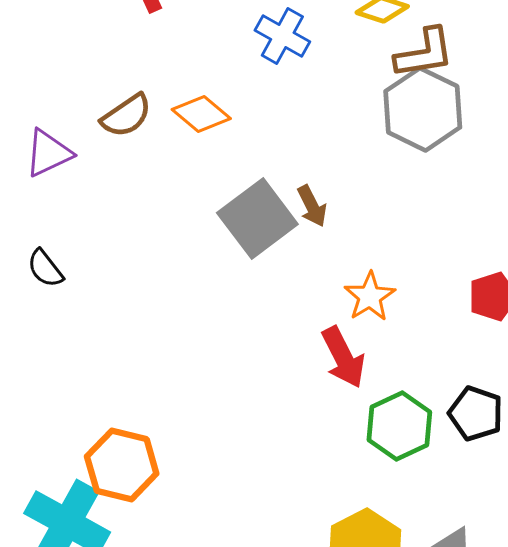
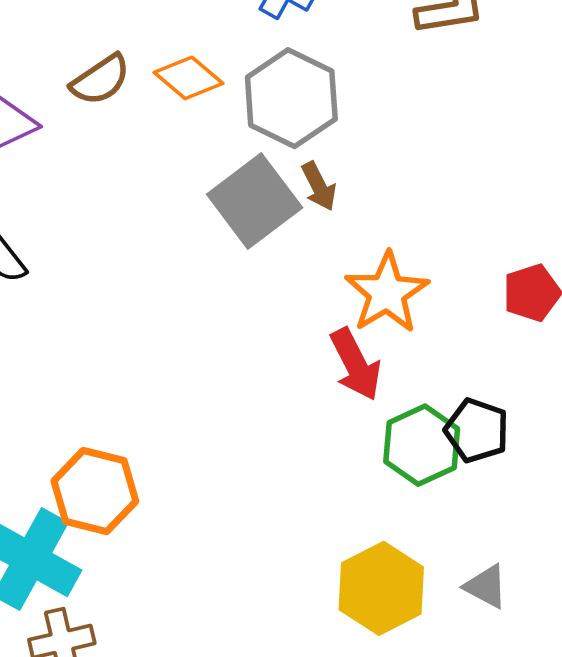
gray hexagon: (423, 109) -> (291, 98), moved
orange star: (370, 297) -> (387, 293), size x1.4
black pentagon: (476, 414) -> (477, 430), moved

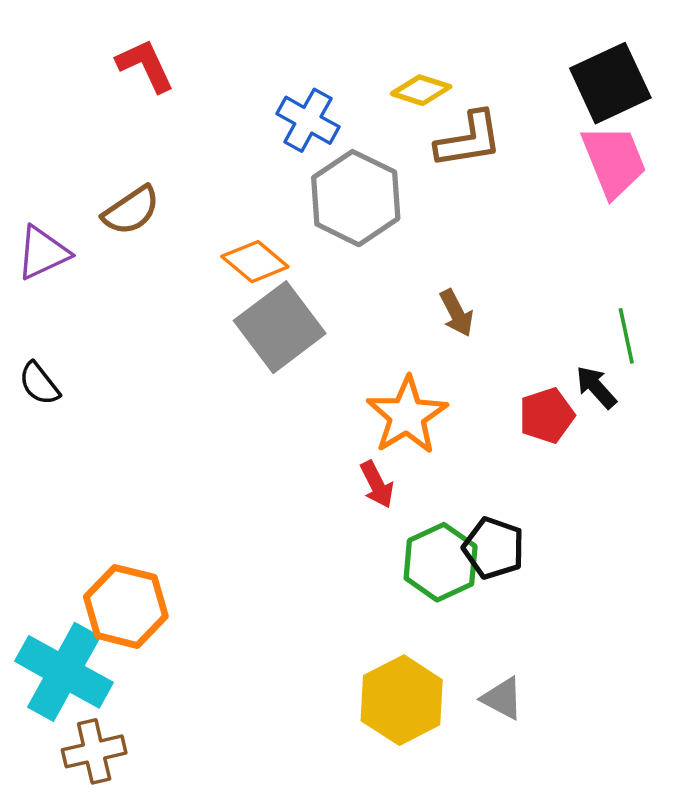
orange diamond: (189, 78) -> (255, 262), moved
gray hexagon: (291, 98) -> (356, 198), moved
brown arrow: (319, 186) -> (456, 313), moved
red arrow: (356, 364) -> (377, 484), size x0.7

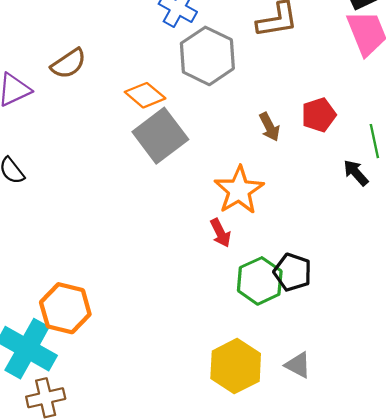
red pentagon: (547, 415) -> (319, 115), moved

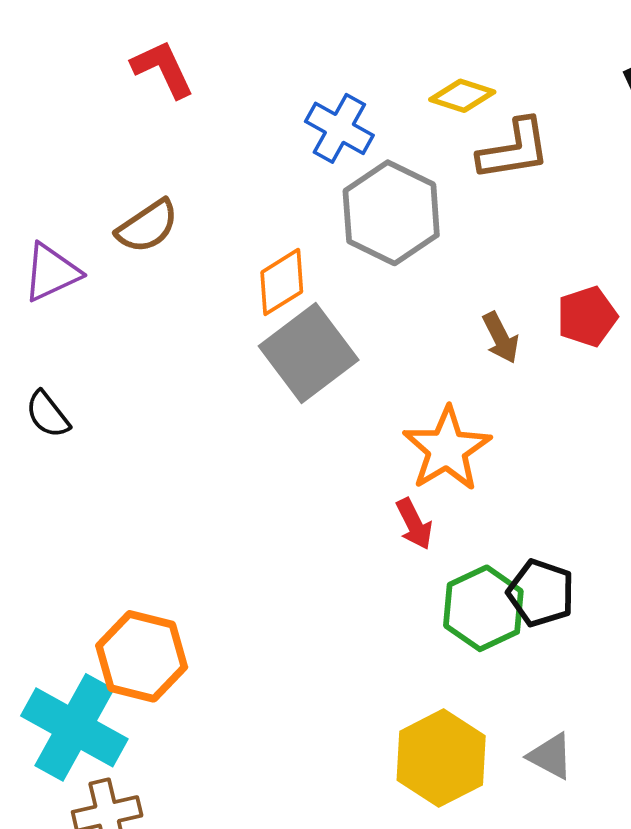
orange diamond: (145, 95) -> (282, 282), turned -72

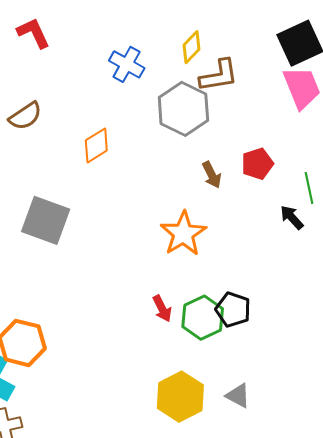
yellow diamond: (462, 96) -> (191, 47), turned -64
gray hexagon: (391, 213) -> (183, 109), moved
gray square: (309, 353) -> (46, 220), moved, turned -33
red arrow: (414, 524) -> (162, 308), moved

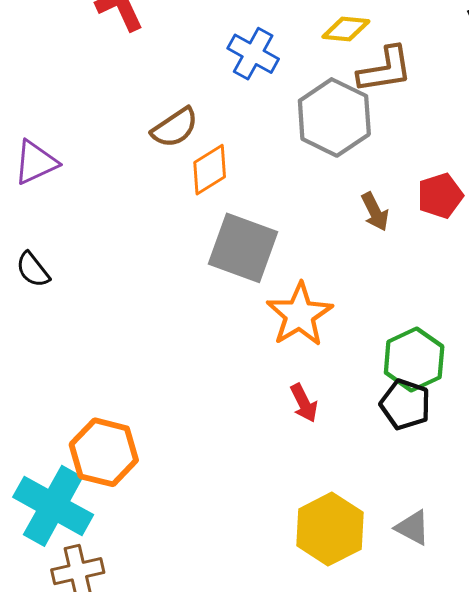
yellow diamond: (191, 47) -> (346, 29), turned 52
brown semicircle: (25, 116) -> (175, 128), moved
gray square: (46, 220) -> (243, 248), moved
orange star: (183, 234) -> (300, 315), moved
green hexagon: (203, 318) -> (414, 360), moved

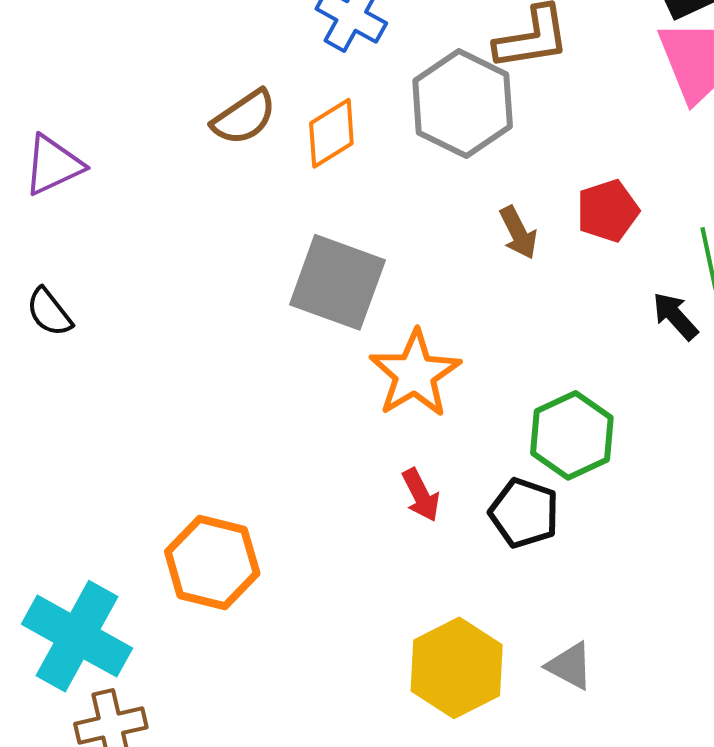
orange diamond: (210, 170) -> (331, 133), moved
black pentagon: (405, 404) -> (524, 513), moved
orange hexagon: (104, 452) -> (212, 563), moved

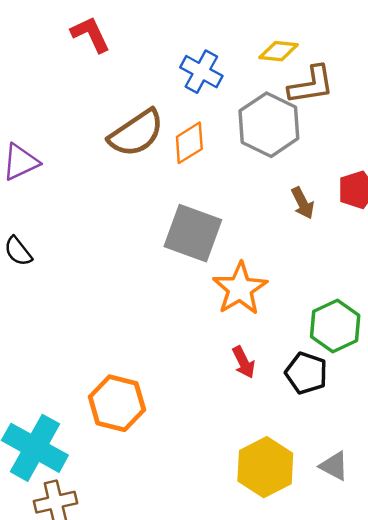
brown semicircle: (244, 117) -> (136, 133), size x1.4

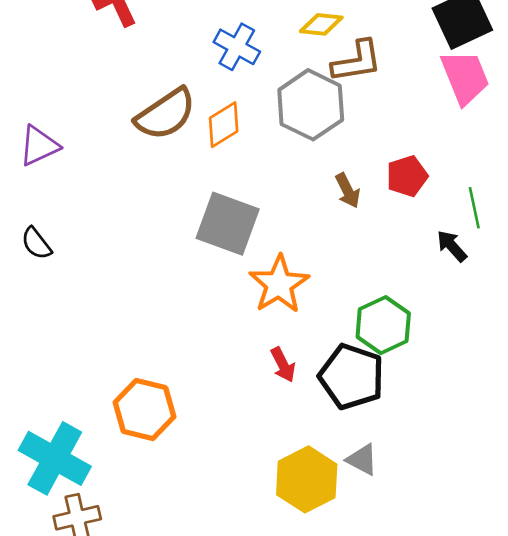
black pentagon: (306, 373) -> (352, 377), size x1.4
gray triangle: (334, 466) -> (362, 460), moved

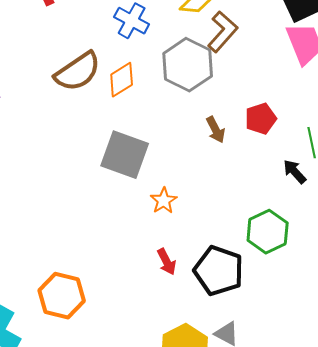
brown L-shape: (357, 61) -> (223, 32), turned -39
orange star: (279, 284) -> (164, 201), size x0.6
green hexagon: (383, 325) -> (268, 232), moved

